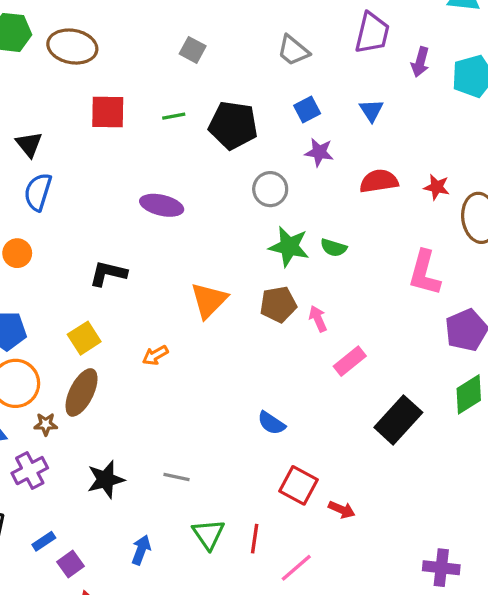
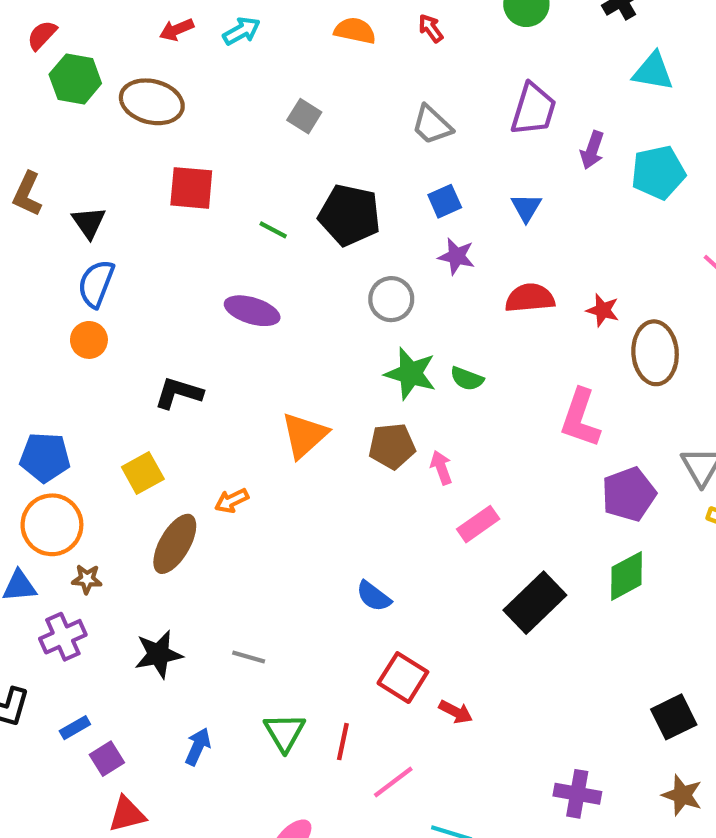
green line: (174, 116) -> (273, 230), moved, turned 35
orange circle: (17, 253) -> (89, 340), moved
brown ellipse: (82, 392) -> (175, 544), moved

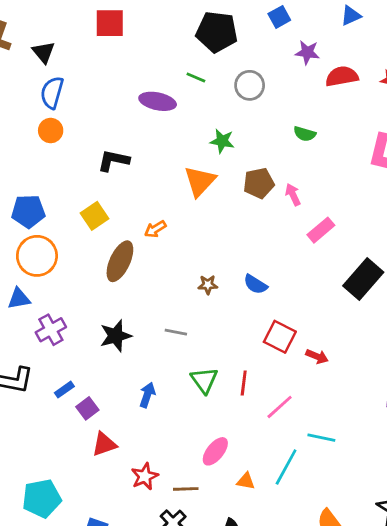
blue triangle: (526, 208) -> (351, 16), moved, turned 40
green line: (273, 230) -> (196, 77), moved
purple star: (456, 256) -> (307, 52), moved
green star: (410, 374) -> (222, 141), moved, size x0.7
brown star: (87, 579) -> (208, 285), moved

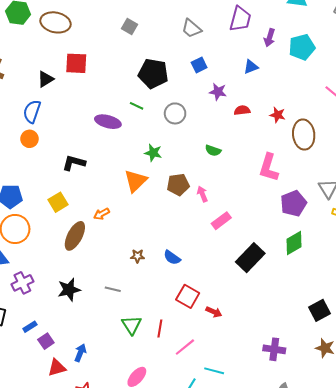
black triangle: (44, 52) -> (46, 79), moved, turned 36
red semicircle: (342, 76) -> (242, 110), size x0.7
blue arrow: (147, 395) -> (80, 353), moved

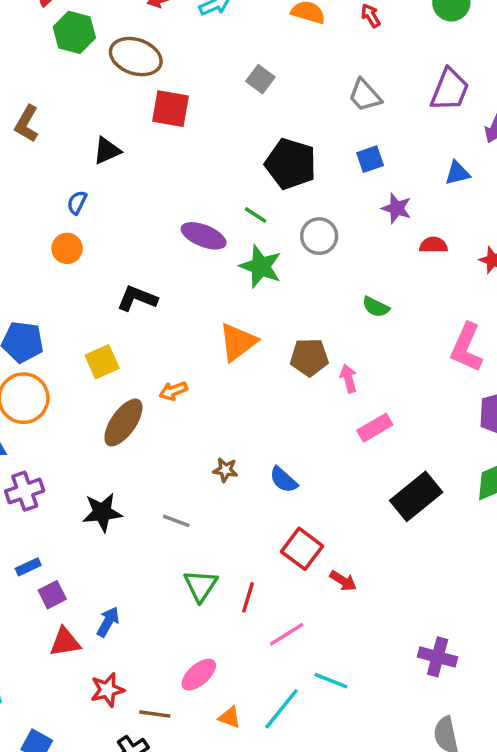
red square: (76, 63) -> (170, 109), moved
blue semicircle: (32, 111) -> (77, 202), size x0.6
green star: (153, 153) -> (261, 266), moved, size x1.4

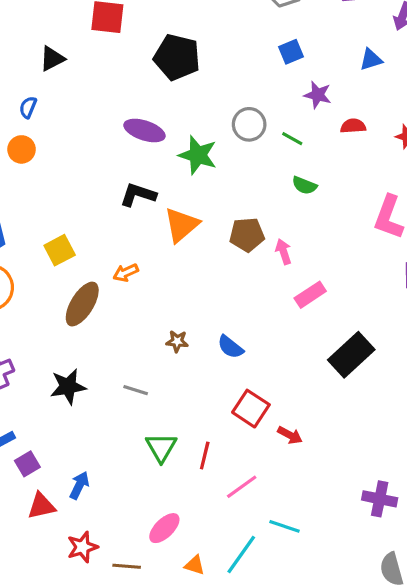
black pentagon: (291, 164) -> (177, 57), moved
green line: (256, 215) -> (292, 139), moved
black L-shape: (137, 298) -> (138, 195), moved

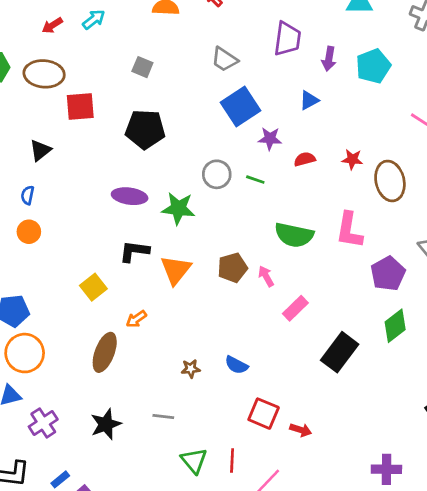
blue square: (291, 52) -> (240, 106), size x1.8
green semicircle: (304, 185) -> (294, 235), moved, size x1.8
yellow square: (60, 250) -> (93, 287), moved

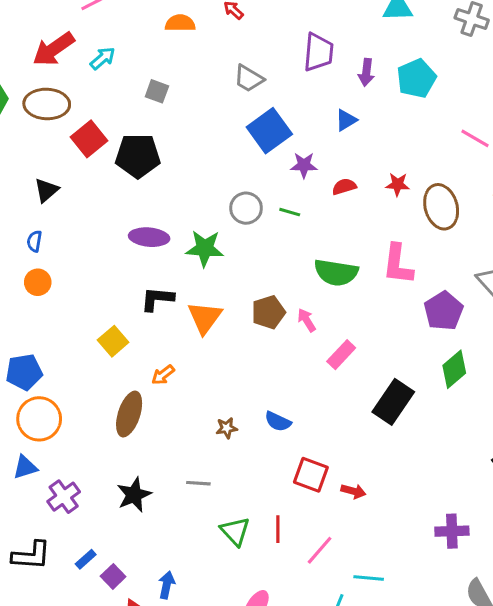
cyan arrow: (94, 19) -> (103, 58), moved
red arrow: (52, 25) -> (53, 49), size x1.8
red square: (80, 107) -> (89, 139), turned -32
black pentagon: (145, 129) -> (138, 156), moved

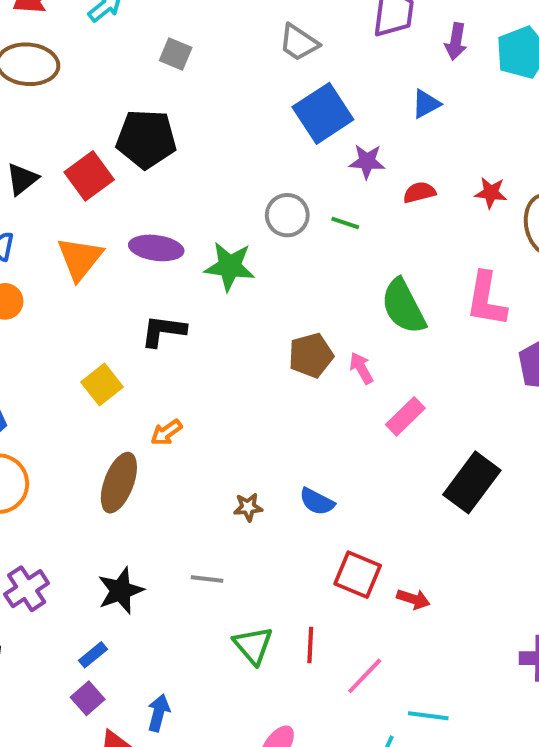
red square: (89, 139) -> (89, 176), moved
green semicircle: (336, 272) -> (403, 306), turned 51
orange triangle: (205, 318) -> (80, 258), moved
blue rectangle: (86, 559) -> (93, 655), moved

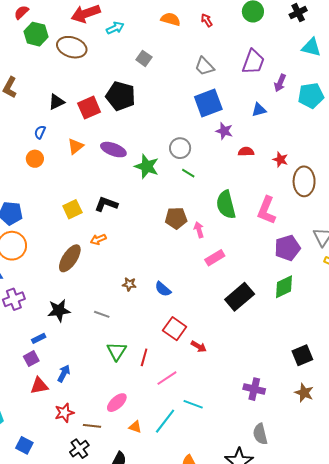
green line: (345, 223) -> (188, 173), moved
orange triangle: (80, 258) -> (76, 146), size x0.7
black L-shape: (163, 331) -> (106, 204), moved

